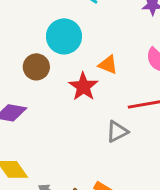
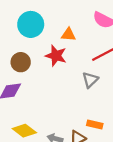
brown circle: (36, 67) -> (21, 62), moved

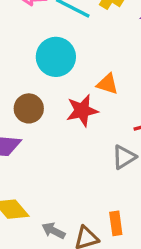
red star: (56, 56) -> (82, 111), turned 30
orange rectangle: (95, 124) -> (116, 223), turned 56

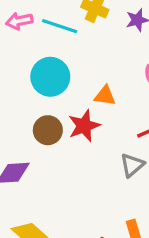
brown circle: (29, 108) -> (48, 130), moved

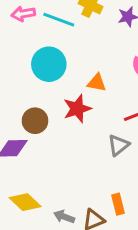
brown circle: (48, 130) -> (35, 121), moved

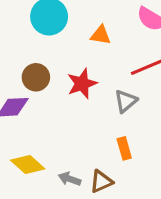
red star: (77, 109) -> (82, 84), moved
orange rectangle: (118, 204) -> (124, 148), moved

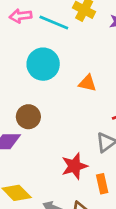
red star: (82, 84) -> (74, 166), moved

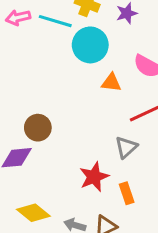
cyan circle: (43, 64) -> (90, 45), moved
orange triangle: (87, 83) -> (111, 83), moved

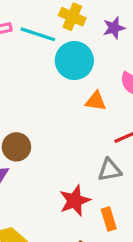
gray triangle: (126, 147) -> (110, 170), turned 30

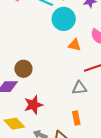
red star: (75, 201) -> (33, 105), moved

